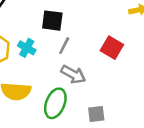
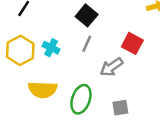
black square: (52, 21) -> (87, 15), moved, turned 35
gray arrow: (73, 74) -> (112, 67), moved, turned 120

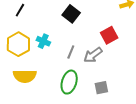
red square: (132, 43) -> (109, 35), turned 36
gray line: (87, 44) -> (71, 52), moved
yellow semicircle: (43, 90) -> (25, 76), moved

